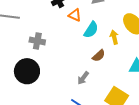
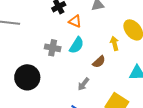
cyan semicircle: (91, 30) -> (77, 45), moved
gray cross: (37, 41) -> (53, 48), moved

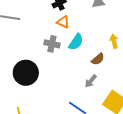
orange triangle: (75, 21) -> (63, 22), moved
gray arrow: (83, 84) -> (91, 81), moved

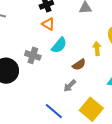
gray cross: (52, 44) -> (33, 55), moved

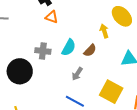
cyan semicircle: (59, 45) -> (69, 48), moved
gray arrow: (70, 86) -> (77, 74), moved

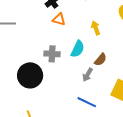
yellow arrow: (104, 31) -> (96, 28), moved
brown semicircle: (90, 50) -> (100, 60), moved

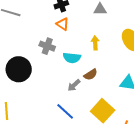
cyan semicircle: (78, 49) -> (72, 58), turned 54
gray cross: (52, 54) -> (47, 46), moved

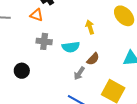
orange triangle: (63, 24) -> (37, 15), moved
black circle: (19, 69) -> (22, 71), size x0.6

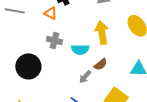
yellow arrow: (90, 27) -> (102, 32), size x1.6
black circle: (22, 71) -> (28, 66), size x1.6

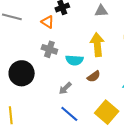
gray arrow: (85, 77) -> (65, 88), moved

